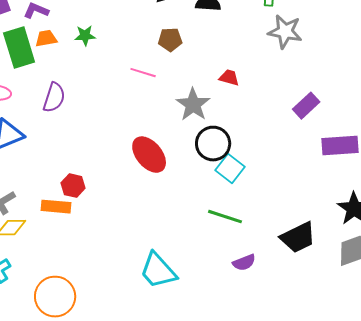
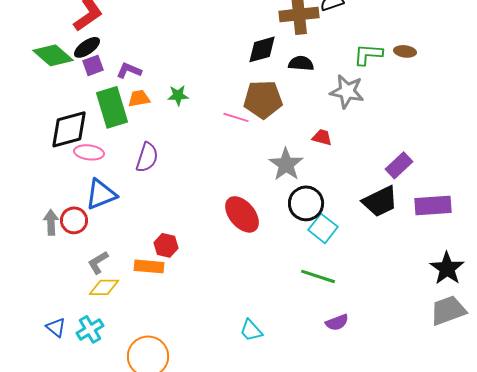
gray star: (285, 32) -> (347, 91), moved
brown pentagon: (170, 40) -> (263, 99), size x1.6
pink line: (143, 73) -> (236, 117), moved
black trapezoid: (298, 238) -> (380, 201), moved
cyan trapezoid: (158, 271) -> (251, 330), size x0.6

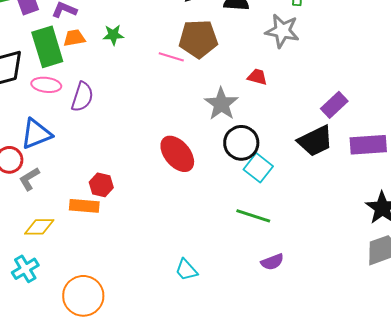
pink ellipse: (89, 152) -> (46, 85), moved
gray L-shape: (98, 262) -> (29, 179), moved

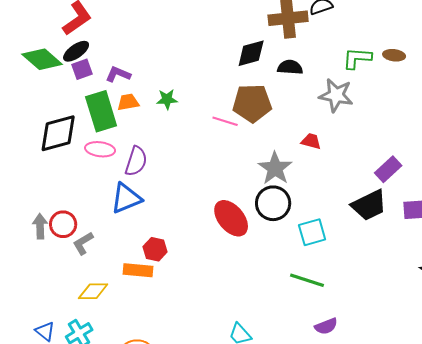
blue triangle: (36, 134) -> (126, 198), moved
black circle: (241, 143) -> (273, 203), moved
cyan square: (258, 168) -> (312, 232), turned 36

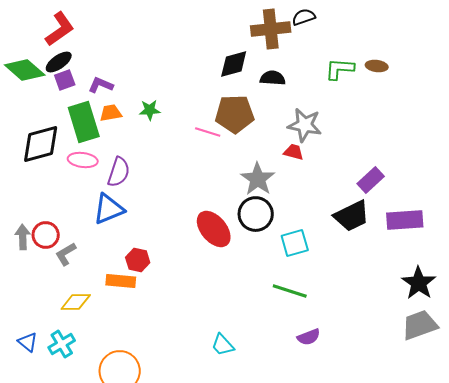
gray star: (336, 95) -> (305, 125), moved

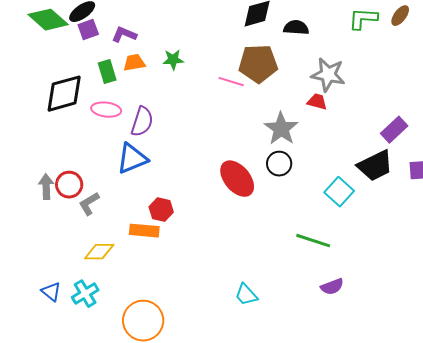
brown ellipse: (377, 66) -> (400, 16), turned -60
green rectangle: (84, 122) -> (107, 72), size x0.6
black circle: (256, 214) -> (279, 164), size x0.7
cyan square: (295, 243) -> (339, 192), moved, turned -32

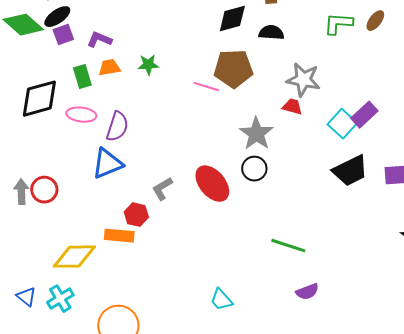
purple rectangle: (394, 130) -> (364, 115), moved
cyan square: (339, 192) -> (342, 124), moved
gray L-shape: (89, 204) -> (162, 189), moved
yellow diamond: (99, 252) -> (74, 257), size x1.4

